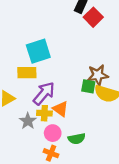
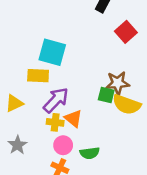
red square: (93, 17) -> (126, 32), moved
cyan square: (38, 51) -> (52, 52), turned 30
gray star: (28, 121) -> (17, 145), moved

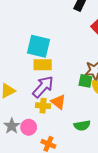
yellow rectangle: (38, 76) -> (43, 65), moved
pink circle: (63, 145) -> (29, 127), moved
green semicircle: (90, 153) -> (82, 125), moved

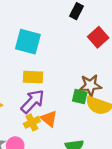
cyan square: (38, 46) -> (28, 42), moved
yellow cross: (43, 106) -> (32, 122), turned -32

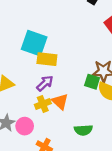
cyan square: (28, 42) -> (34, 43), moved
purple arrow: (33, 101) -> (45, 83), size x0.7

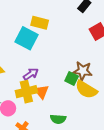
yellow rectangle: (47, 59) -> (40, 23), moved
yellow cross: (43, 104) -> (26, 92), size x1.5

